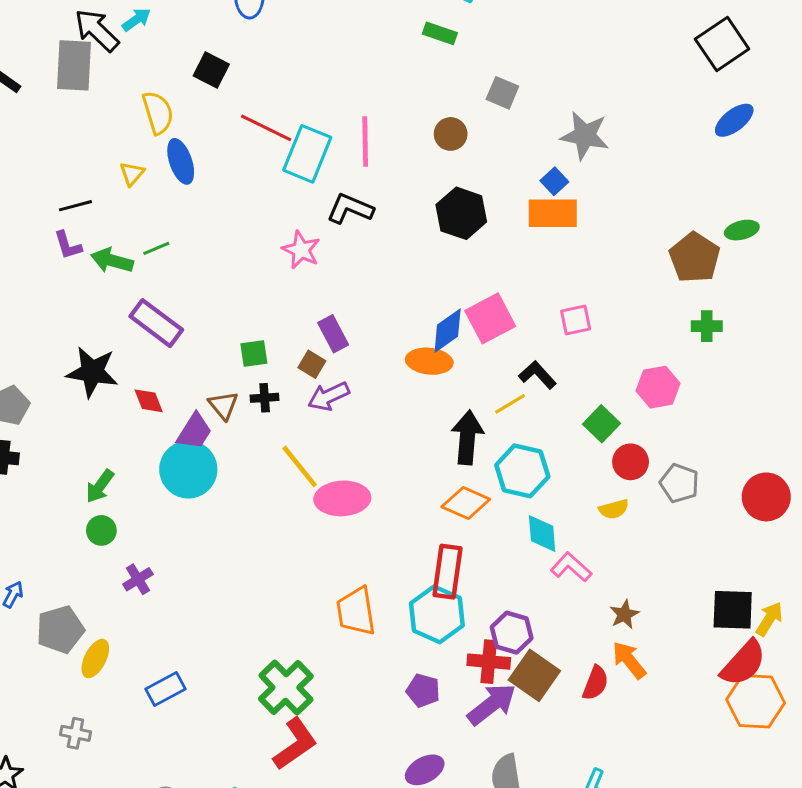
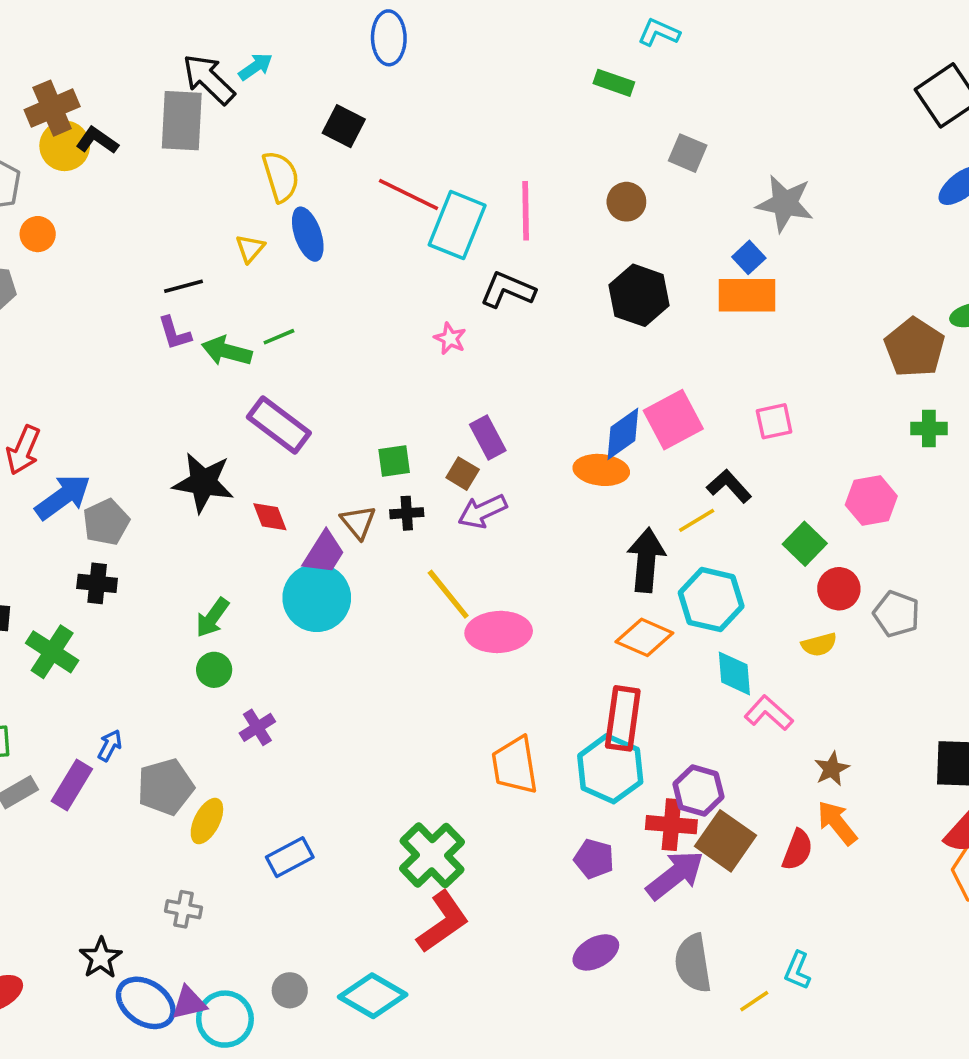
pink star: (301, 250) -> (450, 339), size x0.7

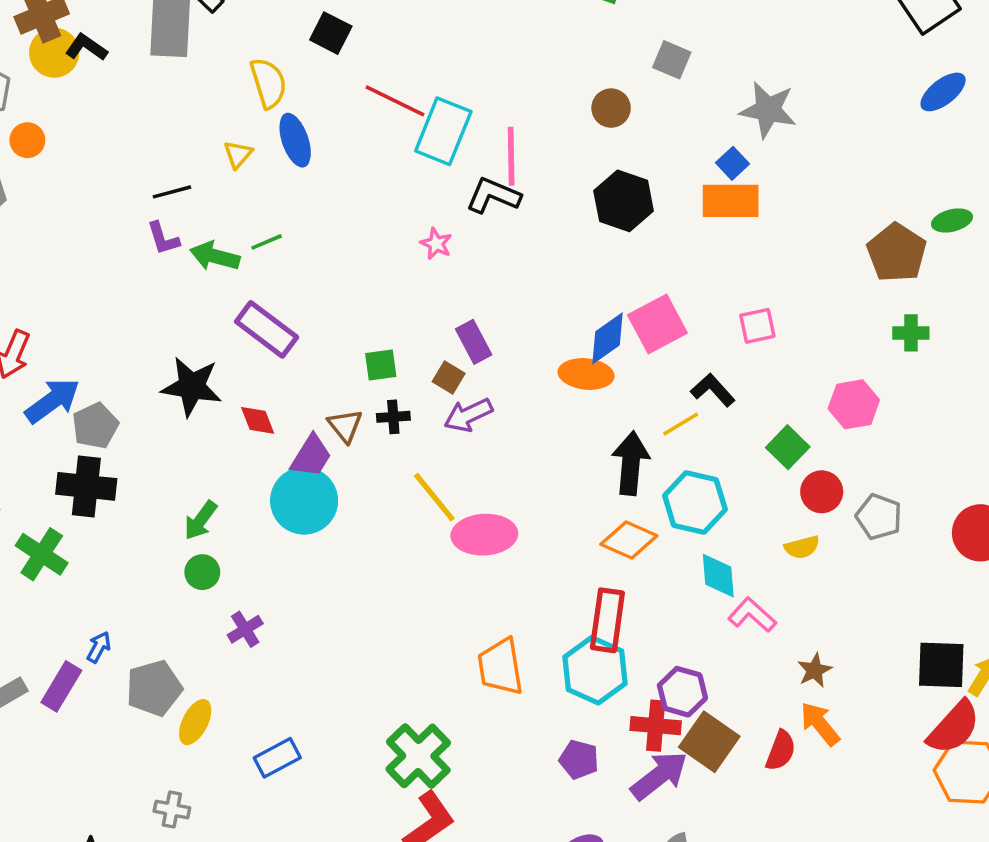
pink line: (526, 211) -> (511, 156), moved
black cross: (97, 583) -> (86, 486), size x1.5

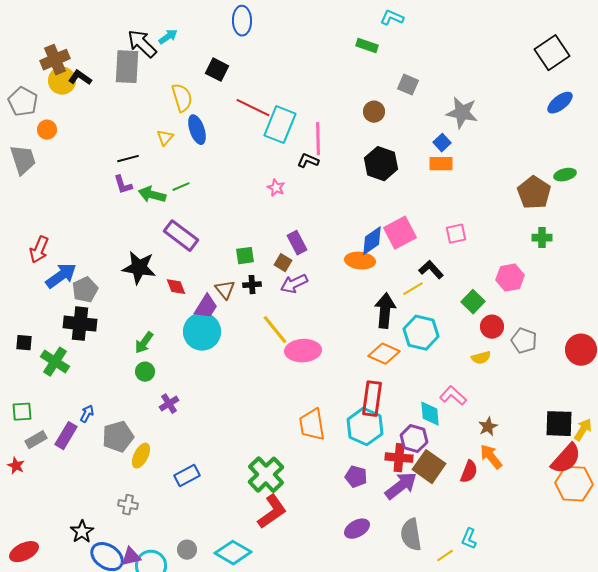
black L-shape: (493, 195) -> (308, 161), size x0.7
orange rectangle: (731, 201) -> (441, 164), size x0.7
cyan diamond: (718, 576) -> (430, 414), moved

